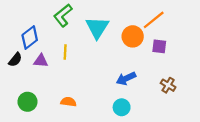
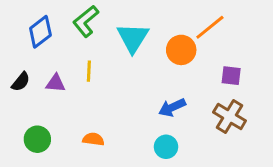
blue diamond: (30, 38) -> (40, 32), moved
purple square: (159, 46) -> (231, 76), moved
brown cross: (168, 85) -> (230, 117), size x1.5

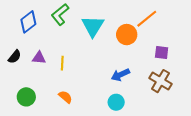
yellow line: (89, 71) -> (62, 63), moved
orange semicircle: (93, 139) -> (65, 97), turned 32

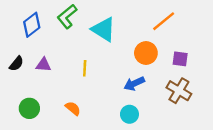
cyan triangle: (93, 26) -> (104, 29), turned -30
orange circle: (127, 35) -> (146, 53), moved
yellow line: (62, 63) -> (85, 68), moved

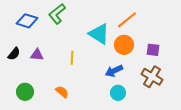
orange line: (164, 21) -> (127, 20), moved
blue diamond: (32, 25) -> (27, 21), turned 55
cyan triangle: (104, 29) -> (99, 34), moved
cyan circle: (129, 114) -> (118, 93), moved

